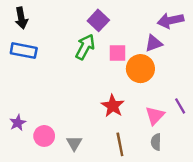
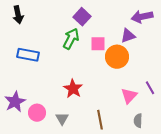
blue rectangle: (24, 51) -> (28, 55), moved
red star: (113, 106) -> (73, 89), moved
purple star: (18, 123) -> (15, 102), size x1.5
gray semicircle: (156, 142) -> (138, 121), moved

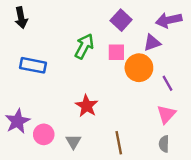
purple square: (82, 17) -> (121, 20), moved
purple line: (150, 88) -> (168, 83), moved
pink triangle: (129, 96) -> (166, 114), moved

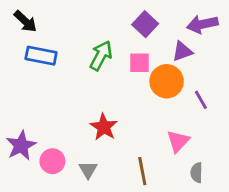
black arrow: (21, 18) -> (25, 21), turned -36
blue rectangle: (33, 65) -> (41, 56), moved
pink triangle: (166, 114) -> (178, 141), moved

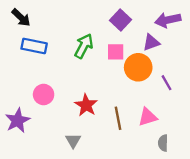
pink triangle: (178, 141) -> (148, 117), turned 30
pink circle: (52, 161) -> (44, 95), moved
brown line: (142, 171) -> (118, 118), moved

